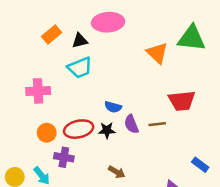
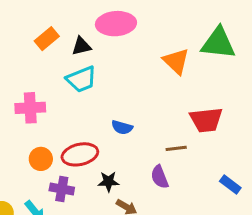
purple semicircle: (131, 124) -> (160, 177), moved
black star: (107, 130) -> (108, 181), moved
blue rectangle: (200, 165) -> (230, 184), moved

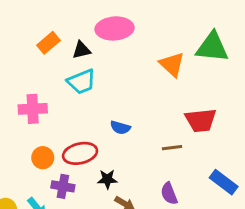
purple semicircle: (160, 177) -> (169, 194), moved
blue rectangle: (230, 184) -> (224, 182), size x1.4

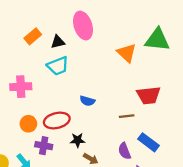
pink ellipse: (115, 28) -> (83, 26), turned 76
blue rectangle: (224, 182) -> (148, 142), moved

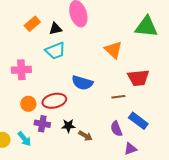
orange triangle: (127, 53) -> (113, 50), moved
blue semicircle: (87, 101) -> (82, 83), size x1.5
black star: (78, 140) -> (68, 126), moved

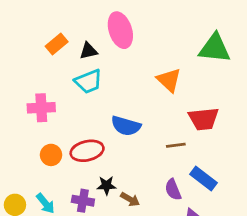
purple cross: (42, 124) -> (83, 201), moved

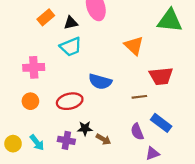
orange circle: (51, 155) -> (30, 101), moved

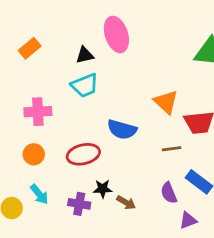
orange rectangle: (46, 17) -> (30, 48), moved
orange triangle: (134, 46) -> (166, 102), moved
cyan arrow: (37, 143) -> (39, 194), moved

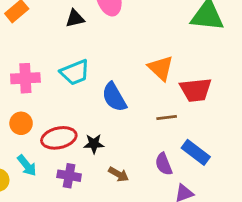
cyan trapezoid: (85, 85) -> (75, 72), moved
blue semicircle: (122, 129) -> (114, 97), turned 44
red ellipse: (83, 154) -> (59, 138), moved
black star: (103, 189) -> (94, 144), moved

